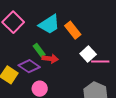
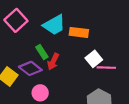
orange rectangle: (73, 30) -> (79, 32), turned -48
red arrow: (50, 59) -> (53, 62), turned 105

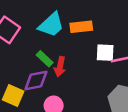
white square: (94, 59) -> (105, 53), turned -35
purple diamond: (30, 68) -> (36, 80), turned -35

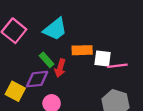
orange rectangle: (81, 27) -> (82, 50), moved

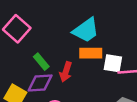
cyan trapezoid: (55, 29) -> (86, 30), moved
green rectangle: (47, 60) -> (41, 62), moved

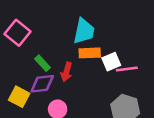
cyan trapezoid: (86, 30) -> (84, 31), turned -40
white square: (113, 63) -> (111, 62), turned -30

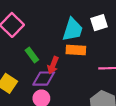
white square: (111, 62) -> (99, 23), moved
purple diamond: (42, 84) -> (44, 79), moved

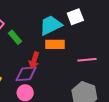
cyan trapezoid: (73, 30) -> (51, 25), turned -130
green rectangle: (32, 55) -> (15, 37), moved

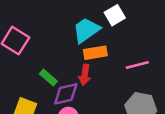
green rectangle: (15, 37) -> (48, 78), moved
red arrow: (34, 60) -> (85, 75), moved

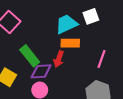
pink line: (137, 65) -> (101, 59), turned -66
green rectangle: (48, 78) -> (30, 56), size x1.5

